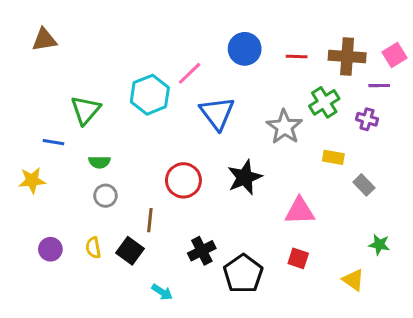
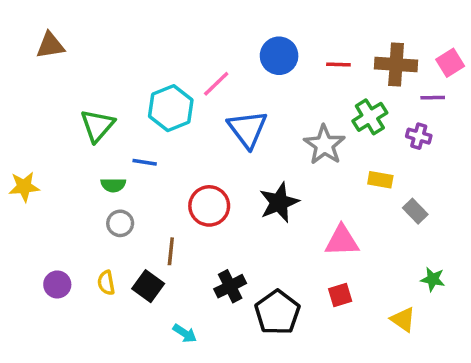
blue line: (53, 142) -> (145, 162), moved
yellow star: (32, 180) -> (24, 187), moved
red square: (298, 258) -> (340, 295), turned -35

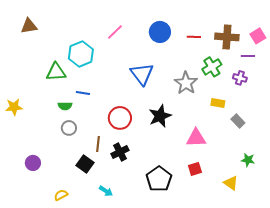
pink line: (216, 84) -> (115, 32), moved
cyan hexagon: (171, 108) -> (81, 54), moved
green triangle: (97, 126) -> (56, 72), turned 45
yellow semicircle: (106, 283) -> (61, 195), moved, turned 72
black cross: (230, 286) -> (120, 152), moved

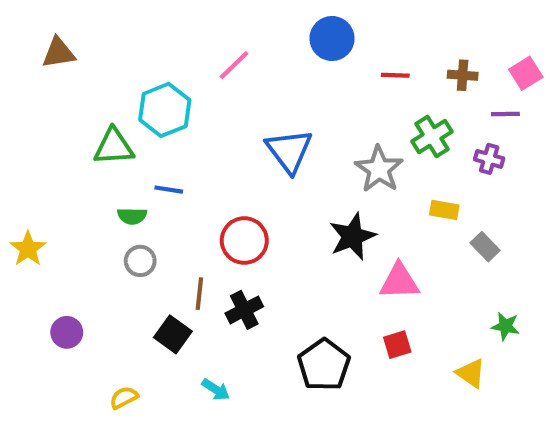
blue circle: (160, 32) -> (332, 39), moved
brown cross: (227, 37) -> (463, 75), size x0.6
yellow star: (14, 107) -> (28, 249), moved, turned -30
black star: (160, 116) -> (352, 236), moved

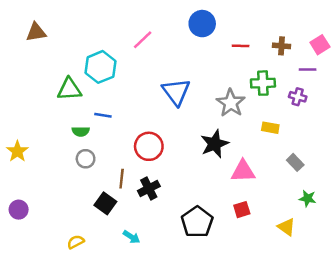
green cross: (432, 136) -> (263, 83), turned 30
gray rectangle: (485, 247) -> (295, 162), moved
purple circle: (67, 332) -> (19, 210), moved

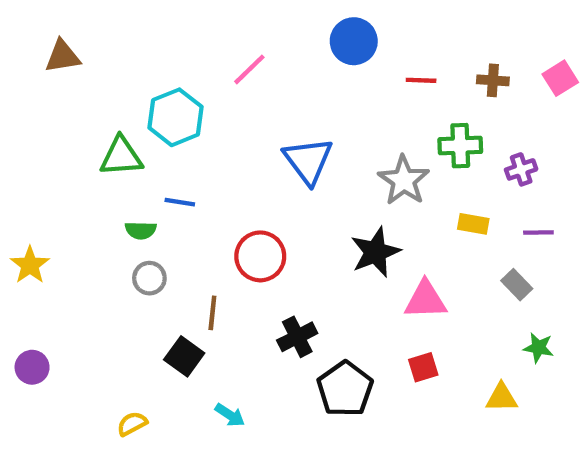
purple line: (308, 69) -> (538, 232), moved
purple cross: (298, 97) -> (521, 169), turned -35
black cross: (149, 189) -> (297, 337), moved
yellow triangle: (286, 227) -> (502, 398), turned -36

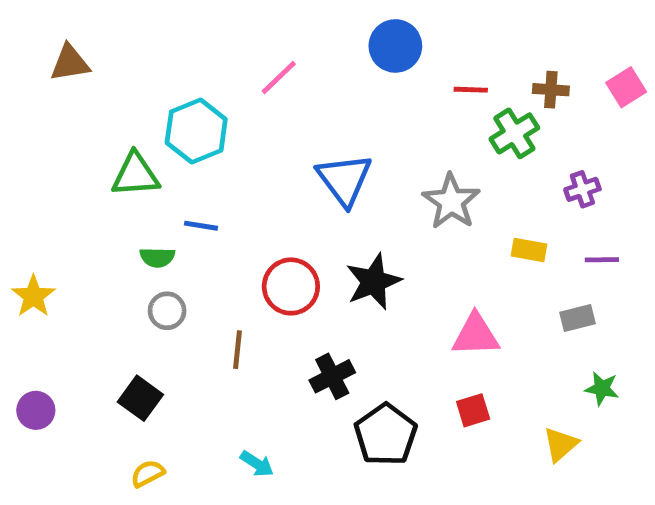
green cross: (460, 146) -> (514, 133), moved, turned -30
black star: (375, 252) -> (374, 282), moved
gray rectangle: (517, 285) -> (578, 318), turned -60
black square: (184, 356) -> (140, 398), moved
yellow triangle: (502, 398) -> (561, 444), turned -40

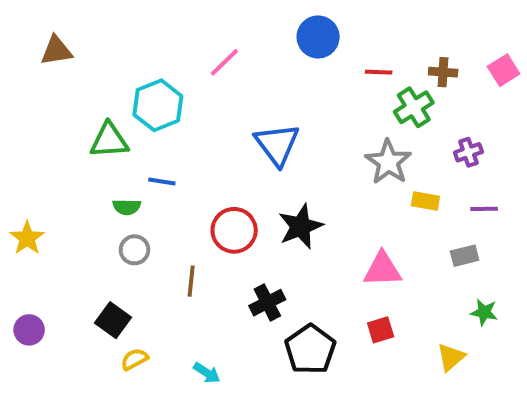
gray star: (451, 201) -> (388, 162), moved
yellow semicircle: (148, 474) -> (134, 359), moved

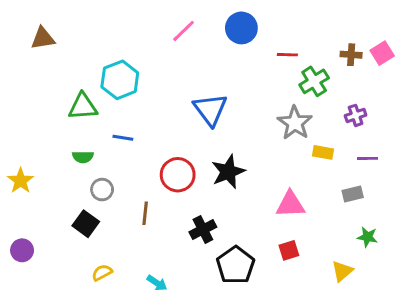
pink line: (224, 62) -> (184, 31), moved
brown cross: (443, 72) -> (351, 55), moved
green semicircle: (127, 207) -> (83, 157), moved
black square: (113, 320) -> (86, 224), moved

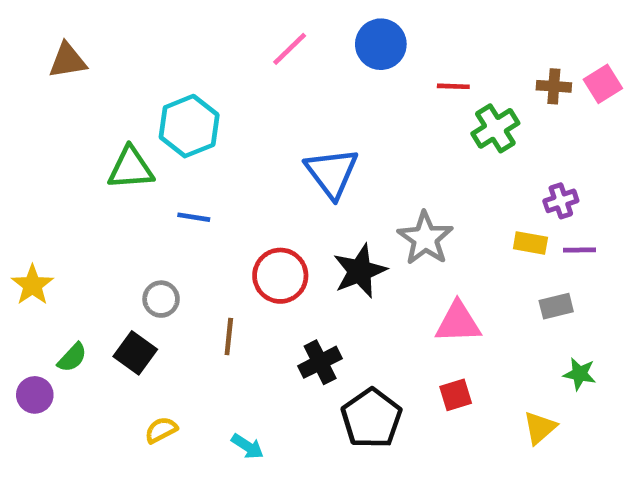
purple cross: (356, 115) -> (561, 201), moved
gray star: (295, 123) -> (425, 238), moved
yellow rectangle: (323, 152) -> (530, 243), moved
green semicircle: (83, 157) -> (72, 358), moved, turned -48

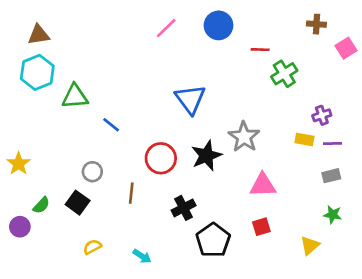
brown cross: (554, 86) -> (316, 24), moved
cyan hexagon: (189, 126) -> (37, 72), moved
blue line: (194, 217) -> (111, 125), turned 30
gray rectangle: (556, 306) -> (331, 176), moved

